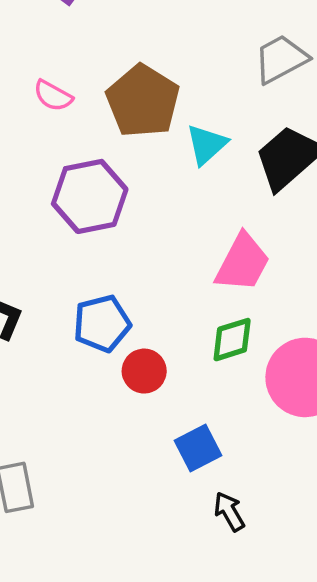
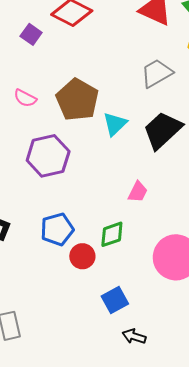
pink trapezoid: (243, 263) -> (138, 192), size x0.6
green diamond: (232, 340) -> (112, 234), moved
black arrow: (229, 512) -> (134, 336), turned -40

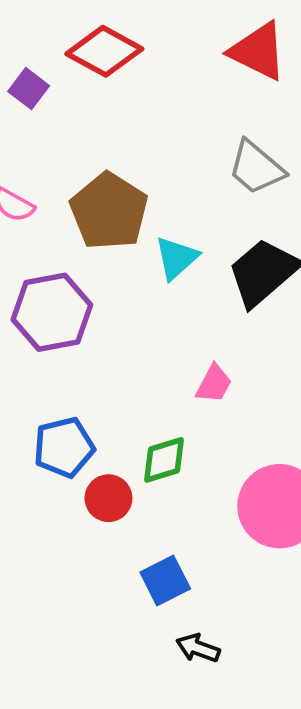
gray trapezoid: (157, 73) -> (256, 168), turned -112

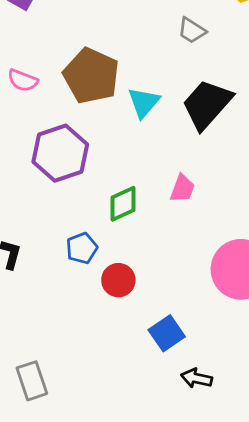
gray trapezoid: (256, 168) -> (192, 30), size x0.7
blue pentagon: (64, 447) -> (82, 248), size x0.7
green diamond: (164, 460) -> (123, 204), moved

